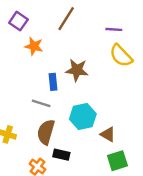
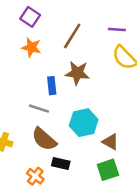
brown line: (66, 19) -> (72, 36), moved
purple square: (18, 21) -> (30, 17), moved
brown semicircle: (46, 132) -> (44, 139), turned -65
green square: (117, 161) -> (108, 170), moved

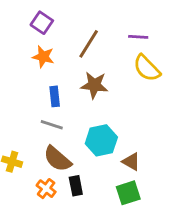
blue rectangle: (52, 86) -> (55, 96), moved
black rectangle: (61, 163) -> (76, 186), turned 66
orange cross: (35, 176) -> (46, 189), moved

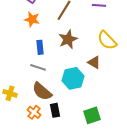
yellow semicircle: (147, 68) -> (107, 40), moved
brown star: (94, 85) -> (68, 39), turned -30
brown triangle: (131, 162) -> (94, 62), moved

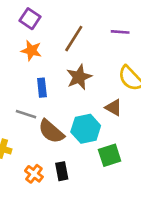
gray line: (38, 67) -> (26, 114), moved
brown semicircle: (42, 91) -> (51, 131), moved
green square: (92, 115) -> (110, 155), moved

